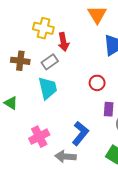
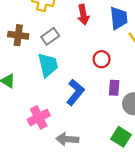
red arrow: (63, 42) -> (83, 15), moved
blue L-shape: (80, 133) -> (75, 92), moved

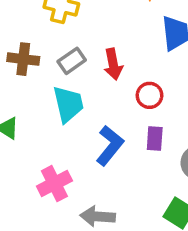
red arrow: (83, 15) -> (113, 64), moved
purple rectangle: (114, 88) -> (155, 139), moved

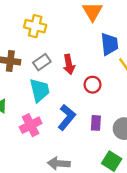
purple rectangle: (155, 139) -> (96, 123), moved
pink cross: (54, 184) -> (31, 125), moved

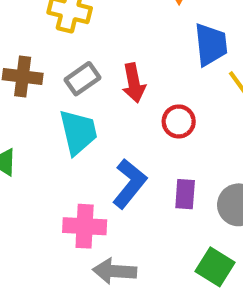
pink cross: (31, 125) -> (85, 226), moved, turned 30

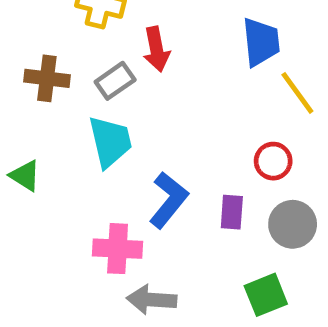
red arrow: (134, 83) -> (156, 49), moved
red circle: (179, 121) -> (273, 161), moved
green square: (215, 267) -> (266, 295), turned 36

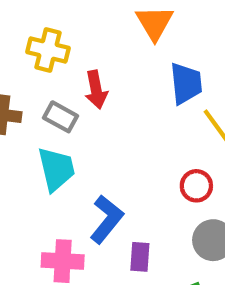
gray rectangle: (115, 81) -> (61, 117), turned 64
purple rectangle: (232, 212) -> (140, 257), moved

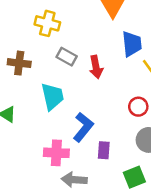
red arrow: (96, 90) -> (96, 67), moved
gray rectangle: (61, 117) -> (67, 57), moved

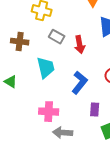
blue L-shape: (83, 127) -> (80, 83), moved
purple rectangle: (104, 150) -> (95, 110), moved

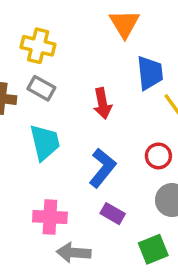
gray rectangle: (57, 37) -> (41, 88), moved
purple rectangle: (95, 110) -> (113, 214), moved, turned -64

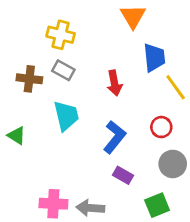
pink cross: (50, 217) -> (53, 204), moved

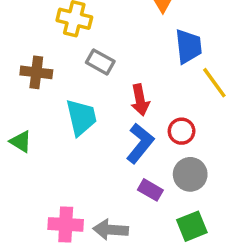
gray rectangle: (63, 70) -> (100, 62), moved
red arrow: (114, 83) -> (140, 100), moved
red circle: (161, 127) -> (182, 131), moved
gray circle: (173, 164) -> (190, 174), moved

